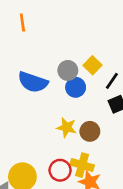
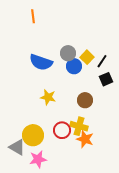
yellow square: (92, 65) -> (87, 57), moved
yellow star: (67, 127) -> (48, 97), moved

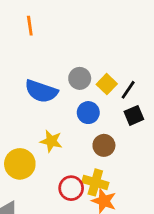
blue circle: (74, 66) -> (88, 113), moved
yellow circle: (33, 135) -> (20, 164), moved

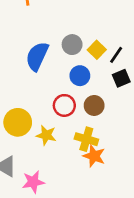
blue semicircle: (41, 91) -> (37, 56), turned 96
yellow star: (51, 141) -> (46, 135), moved
red circle: (71, 188) -> (64, 105), moved

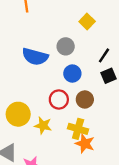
yellow square: (97, 50) -> (87, 22), moved
blue semicircle: (37, 56) -> (35, 57), turned -100

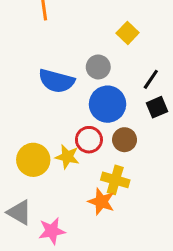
blue circle: (72, 74) -> (108, 104), size x1.5
yellow star: (43, 125) -> (67, 157), moved
orange star: (85, 144) -> (101, 202), moved

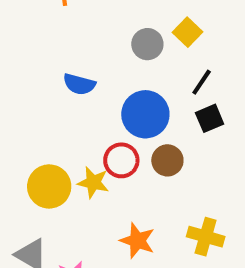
yellow square: (128, 33) -> (188, 32), moved
gray circle: (98, 67) -> (147, 44), moved
blue semicircle: (56, 81) -> (79, 84), size x0.7
yellow cross: (115, 180) -> (206, 237), moved

